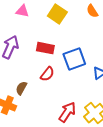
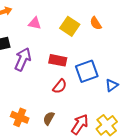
orange semicircle: (92, 11) -> (96, 23), moved
brown semicircle: (21, 88) -> (49, 118), moved

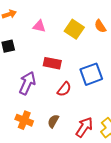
purple arrow: (23, 59) -> (27, 83), moved
red rectangle: (58, 60) -> (52, 63), moved

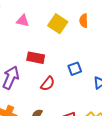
orange semicircle: (100, 26) -> (84, 21), turned 32
blue square: (91, 74) -> (75, 69), size x0.6

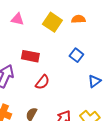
orange semicircle: (84, 21) -> (78, 19), turned 88
blue square: (75, 69) -> (76, 55), moved, turned -32

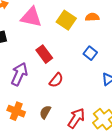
pink triangle: (17, 19) -> (31, 17), size x1.6
red rectangle: (30, 56) -> (44, 54), turned 42

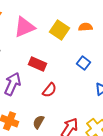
pink triangle: (31, 17) -> (24, 27), turned -35
red rectangle: (44, 54) -> (37, 64), turned -30

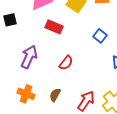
red rectangle: (37, 64) -> (54, 27), moved

